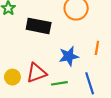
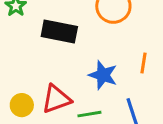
blue star: (69, 56) -> (103, 75), turned 30

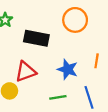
red triangle: (56, 99) -> (26, 72), moved

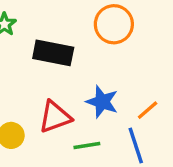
orange line: (97, 61) -> (148, 110), moved, turned 40
red triangle: (26, 72) -> (55, 117), moved

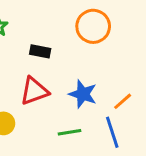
black rectangle: (53, 53) -> (40, 51), size x0.6
red triangle: (55, 117) -> (34, 91), moved

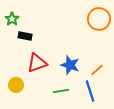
orange circle: (93, 26) -> (99, 19), moved
black rectangle: (40, 51) -> (25, 36), moved

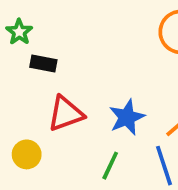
blue star: (70, 65) -> (127, 117), turned 30
green line: (61, 91) -> (110, 166), turned -56

